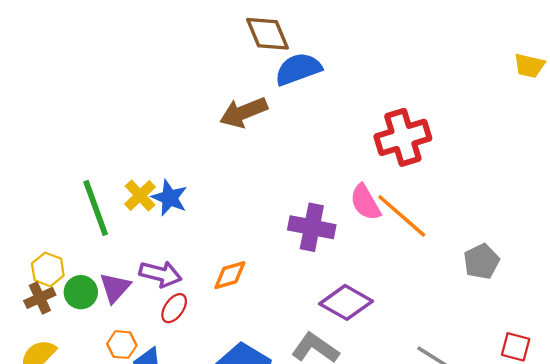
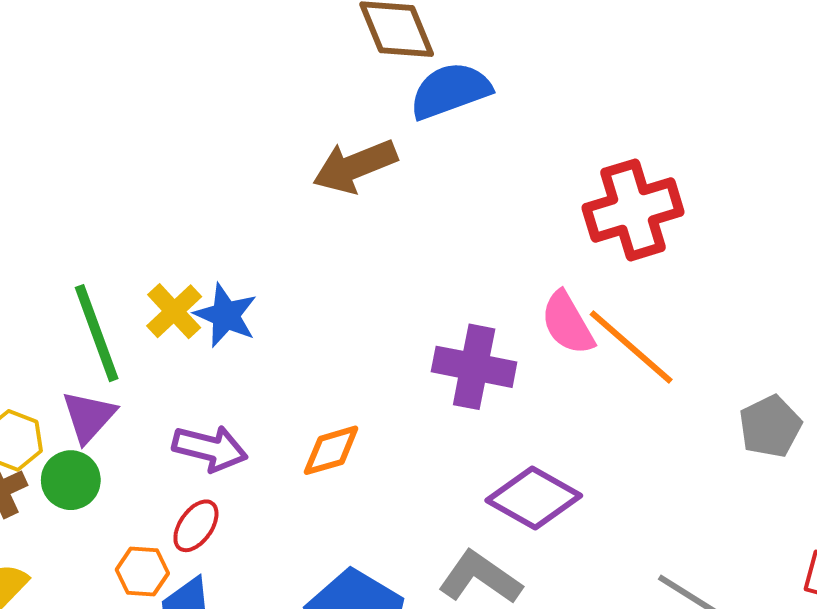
purple triangle: (115, 288) -> (89, 417), moved
red ellipse: (174, 308) -> (196, 526), moved

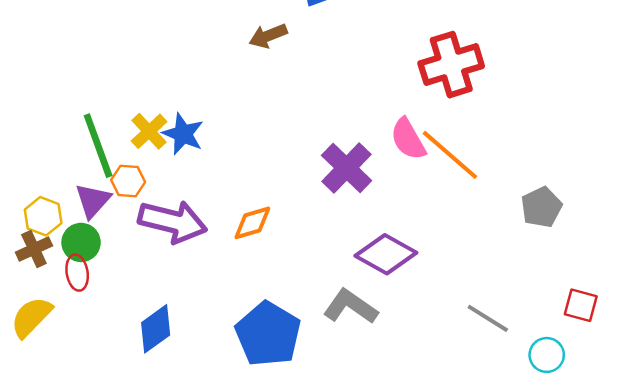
brown arrow: (355, 166) -> (268, 36), size x0.7
purple cross: (474, 367) -> (347, 168), turned 33
purple arrow: (210, 448) -> (173, 222), size x1.4
red ellipse: (196, 526) -> (77, 273), moved, turned -44
orange hexagon: (142, 572) -> (128, 181), moved

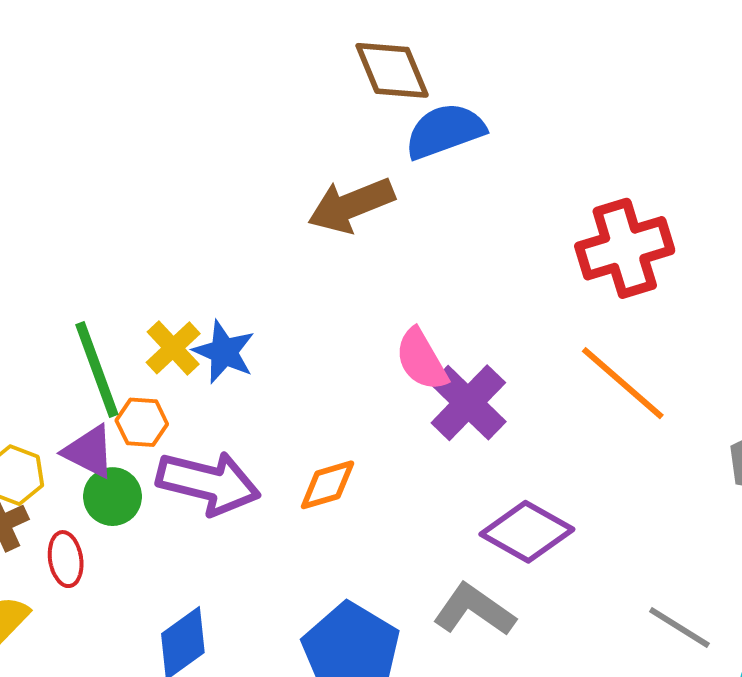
brown arrow: (268, 36) -> (351, 205), size x1.5
pink semicircle: (408, 139) -> (421, 360), moved
purple triangle: (93, 201) -> (89, 452), turned -45
green circle: (81, 242) -> (113, 497), moved

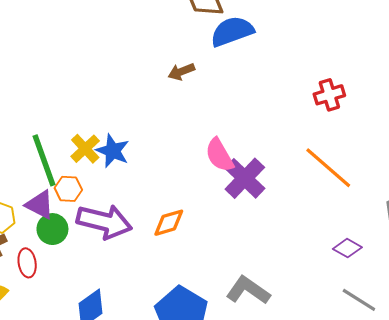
brown arrow: (351, 205) -> (181, 72), size x0.6
red cross: (625, 248) -> (329, 95), size x0.6
purple diamond: (527, 532) -> (347, 248), moved, size x0.6

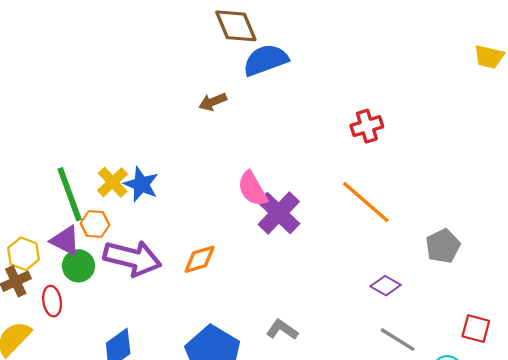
gray L-shape: (248, 290) -> (282, 330), size x0.7

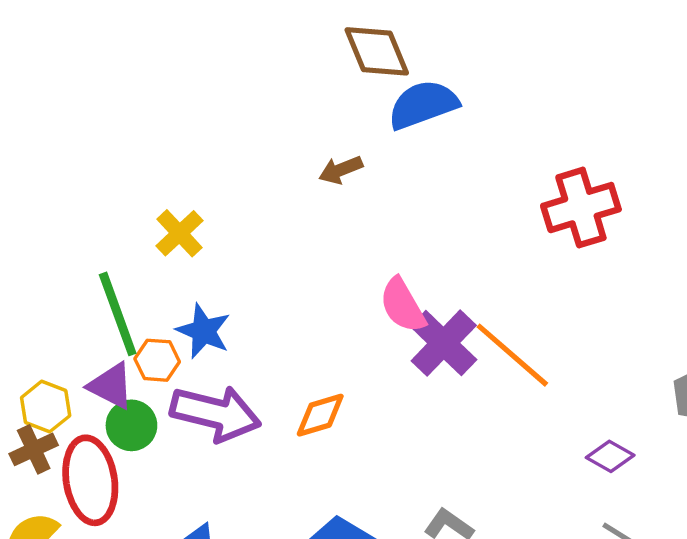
red cross: (367, 126) -> (581, 208), size x1.5
yellow cross: (113, 182) -> (179, 233), moved
blue star: (141, 184) -> (204, 331), moved
orange line: (366, 202) -> (512, 355), moved
red ellipse: (52, 301) -> (90, 480), size x1.8

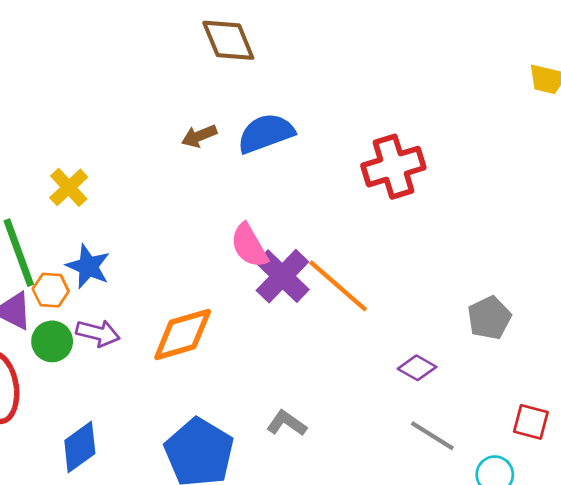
blue semicircle: (423, 105) -> (266, 133), moved
purple arrow: (216, 413) -> (98, 333), size x0.6
orange diamond: (320, 415) -> (183, 334), size x1.5
green circle: (131, 425) -> (52, 341), moved

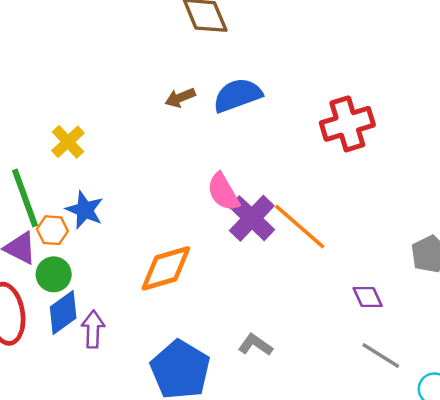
purple arrow: (98, 333) -> (93, 329), moved, turned -102
purple diamond: (417, 368) -> (368, 297), turned 36
blue diamond: (80, 447) -> (63, 313), moved

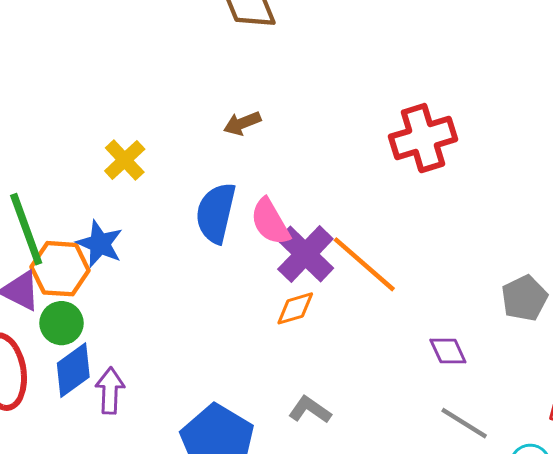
blue semicircle: (237, 95) -> (216, 213), moved, turned -57
brown arrow: (180, 98) -> (242, 123), moved
yellow cross: (68, 142) -> (125, 160), moved
orange hexagon: (52, 230) -> (60, 269), size x1.5
orange diamond: (166, 268) -> (295, 308), moved, size x0.6

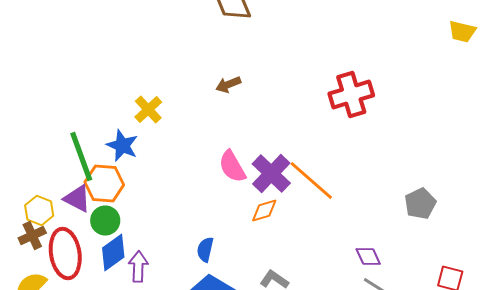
blue semicircle: (216, 213) -> (205, 250), moved, size x0.6
pink semicircle: (270, 222) -> (232, 166), moved
blue star: (100, 244) -> (122, 146), moved
purple diamond: (448, 351) -> (368, 256), moved

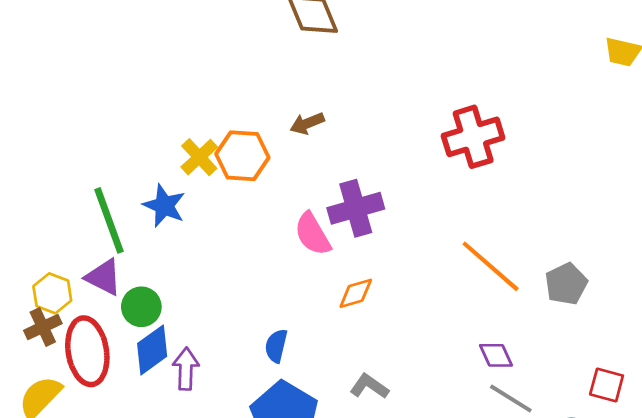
purple cross: (271, 174) -> (356, 208), moved, turned 30
orange line: (311, 180) -> (491, 266), moved
orange hexagon: (104, 184) -> (242, 156), moved

